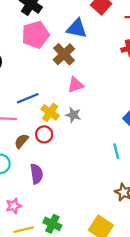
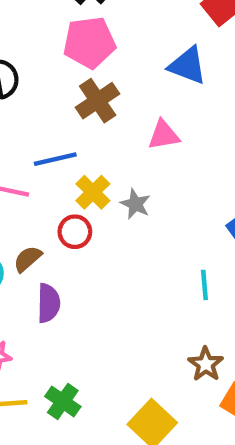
blue triangle: (77, 28) -> (187, 66), moved
brown cross: (64, 54) -> (98, 101), moved
pink triangle: (76, 85) -> (164, 135), moved
brown semicircle: (21, 141) -> (28, 259), moved

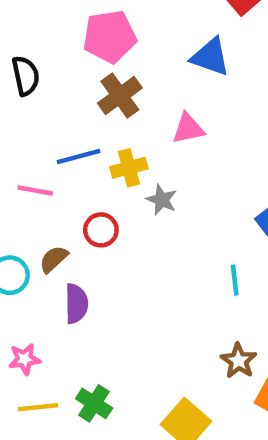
yellow cross: (93, 192) -> (129, 168), moved, turned 32

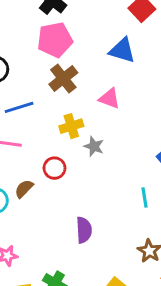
pink triangle: (188, 129) -> (110, 98), turned 35
blue line: (79, 156) -> (19, 107), moved
purple semicircle: (76, 304) -> (84, 230), moved

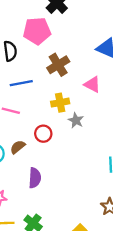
pink pentagon: (55, 40) -> (37, 31), moved
purple semicircle: (84, 230) -> (35, 178), moved

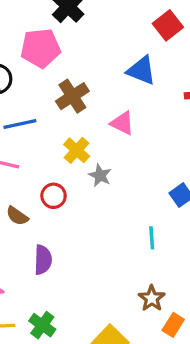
yellow cross: (60, 103) -> (77, 150), turned -36
brown semicircle: (18, 147) -> (17, 216), turned -105

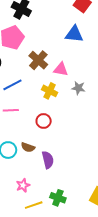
pink triangle: (122, 123) -> (61, 69), moved
gray star: (100, 175) -> (78, 88), moved
brown semicircle: (17, 216) -> (28, 147), moved

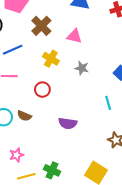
pink triangle: (61, 69) -> (74, 36), moved
gray star: (78, 88) -> (82, 68), moved
purple semicircle: (48, 160) -> (68, 123), moved, turned 108

